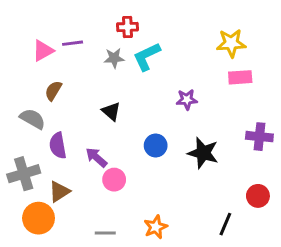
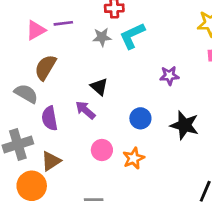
brown semicircle: (53, 91) -> (45, 67), size x1.4
purple arrow: (96, 157) -> (85, 110), moved
orange star: (156, 227) -> (134, 158), moved

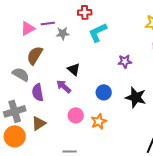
gray star: (102, 37) -> (63, 33), moved
orange circle: (32, 186) -> (15, 136), moved

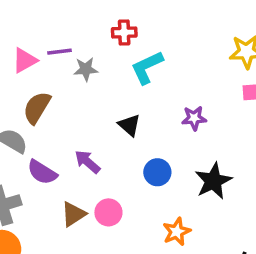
black triangle: (74, 69) -> (129, 125), moved
purple semicircle: (38, 92) -> (42, 172), turned -48
black star: (136, 97) -> (213, 181), turned 30
orange star: (99, 121) -> (177, 232), moved
brown triangle: (39, 123) -> (74, 214), moved

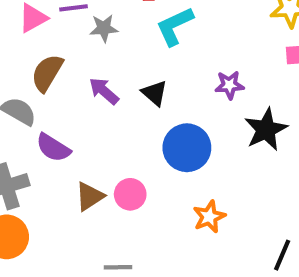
purple arrow: (87, 162) -> (104, 91), moved
blue circle: (157, 172) -> (187, 148), size x1.5
black star: (213, 181) -> (266, 130), moved

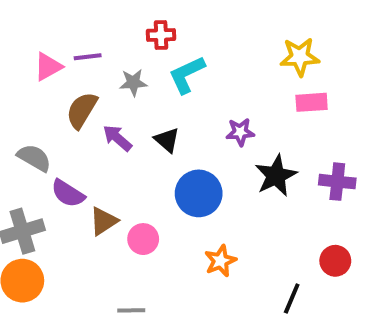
gray star: (104, 28) -> (133, 83), moved
brown semicircle: (47, 73) -> (82, 110), moved
brown triangle: (90, 196) -> (104, 221), moved

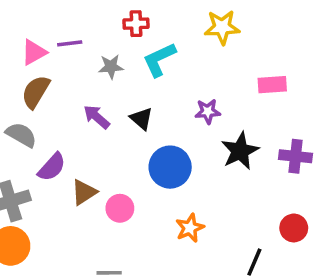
yellow star: (300, 57) -> (222, 27), moved
brown semicircle: (82, 110) -> (36, 92), moved
purple semicircle: (68, 193) -> (52, 167), turned -80

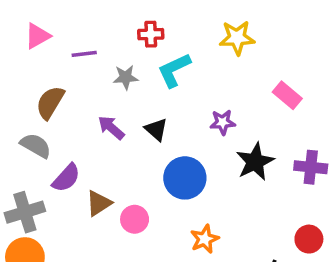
pink triangle: (34, 52) -> (37, 36), moved
pink rectangle: (272, 85) -> (287, 95), turned 44

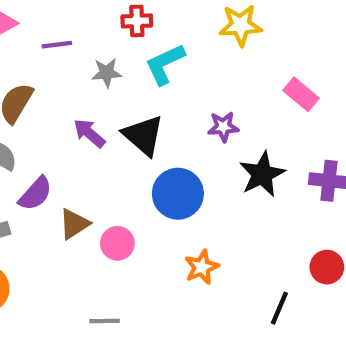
black triangle: (156, 129) -> (143, 135), size x1.5

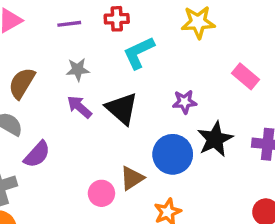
purple line: (57, 45) -> (69, 24), moved
gray star: (107, 73) -> (78, 70), moved
blue circle: (178, 194) -> (173, 154), moved
brown triangle: (74, 224) -> (132, 178), moved

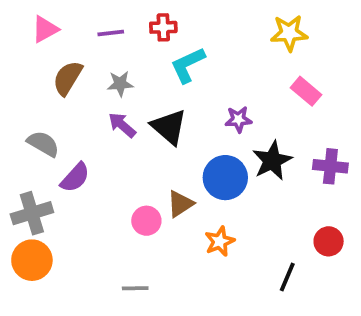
yellow star: (198, 22) -> (289, 33), moved
brown semicircle: (22, 83) -> (68, 78), moved

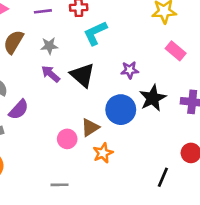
orange star: (220, 241) -> (103, 153), moved

